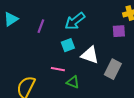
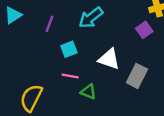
purple square: (119, 31) -> (144, 30), turned -32
cyan square: (68, 45) -> (69, 49), moved

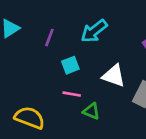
yellow semicircle: (31, 98) -> (30, 118), turned 84

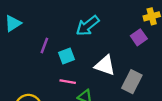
purple line: (49, 38) -> (44, 45), moved

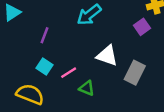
cyan square: (67, 56) -> (44, 67), moved, turned -35
pink line: (68, 82) -> (69, 73), turned -42

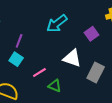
purple square: (142, 27) -> (91, 34), moved
cyan square: (44, 67) -> (16, 59), moved

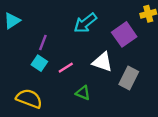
purple square: (91, 34) -> (124, 34), size x1.5
pink line: (39, 72) -> (66, 68), moved

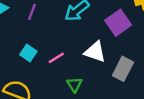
purple line: (43, 42) -> (32, 12), moved
green triangle: (83, 93) -> (74, 85), turned 35

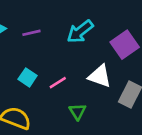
purple line: (32, 12) -> (31, 33), turned 56

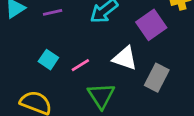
green triangle: (77, 112) -> (101, 96), size x1.5

